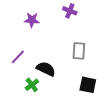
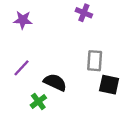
purple star: (32, 20) -> (23, 20), moved
black square: (88, 85) -> (109, 85), moved

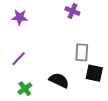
black semicircle: (55, 82) -> (59, 80), moved
green cross: (38, 101) -> (25, 89), moved

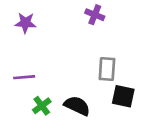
purple line: (19, 59) -> (24, 77), turned 42
green cross: (25, 89) -> (42, 106), moved

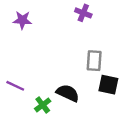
purple line: (24, 77) -> (15, 86), moved, turned 30
green cross: (42, 106) -> (43, 105), moved

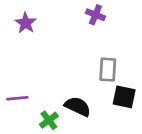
purple star: (22, 20) -> (26, 23), turned 30
purple line: (15, 86) -> (17, 98), turned -30

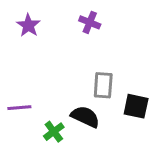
purple cross: (95, 15) -> (90, 22), moved
gray rectangle: (108, 70) -> (103, 85), moved

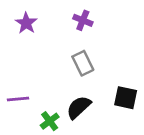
gray rectangle: (103, 85) -> (83, 63), moved, turned -30
black semicircle: (85, 117) -> (79, 107), turned -68

